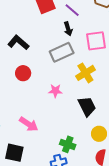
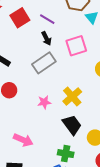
yellow cross: (85, 73) -> (72, 96), moved
black trapezoid: (87, 106) -> (72, 125), moved

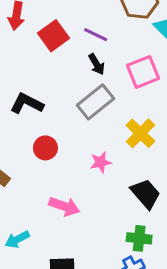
yellow cross: (72, 96) -> (140, 133), moved
pink arrow: (23, 140) -> (64, 206), moved

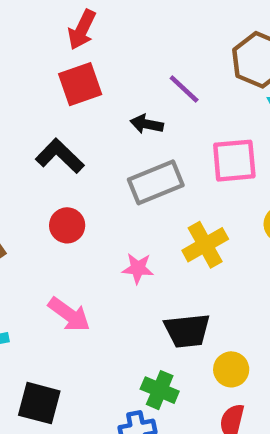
red square: (54, 36) -> (80, 84), moved
black arrow: (97, 64) -> (147, 124), moved, turned 115
black trapezoid: (146, 194) -> (187, 331), turned 108

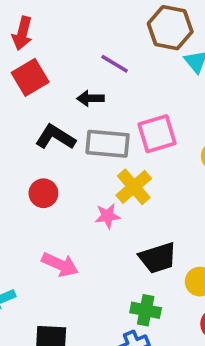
black L-shape: (60, 156) -> (55, 137), moved
pink square: (234, 161) -> (157, 134), moved
gray rectangle: (156, 182) -> (108, 144), turned 39
yellow cross: (205, 245) -> (134, 187), moved

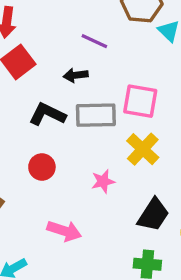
pink square: (157, 134) -> (140, 101), turned 33
yellow cross: (134, 187) -> (143, 149), moved
black trapezoid: (158, 258) -> (153, 215), turned -33

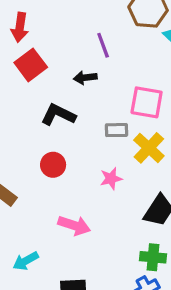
purple line: (94, 41) -> (103, 45), turned 45
gray rectangle: (96, 115) -> (116, 130), moved, size x0.6

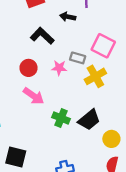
pink star: (111, 179) -> (59, 68), moved
pink arrow: (74, 225) -> (34, 96), moved
green cross: (153, 257) -> (61, 118), moved

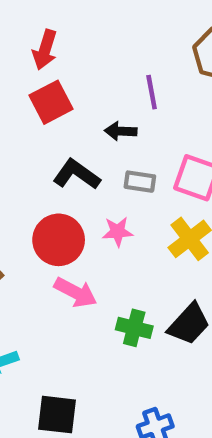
gray rectangle: (78, 58) -> (140, 182), moved
red circle: (29, 68) -> (59, 240), size x1.5

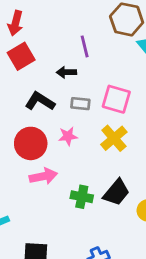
pink arrow: (76, 292) -> (43, 176), turned -36

